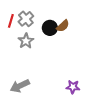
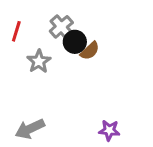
gray cross: (26, 19) -> (61, 27), moved
brown semicircle: (63, 26) -> (90, 51), moved

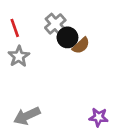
red line: (16, 31) -> (15, 28), turned -36
gray star: (39, 61) -> (19, 56), moved

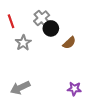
brown semicircle: (81, 46) -> (69, 43), moved
gray star: (19, 56) -> (23, 43), moved

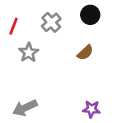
red line: (11, 21) -> (14, 26), turned 40
black circle: (51, 28) -> (90, 15), moved

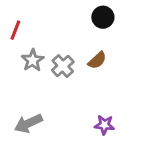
gray cross: (51, 22) -> (63, 66), moved

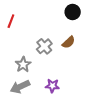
gray star: (33, 60) -> (23, 65), moved
purple star: (104, 125) -> (52, 86), moved

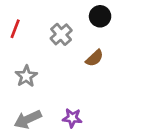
gray cross: (44, 46) -> (61, 34), moved
gray star: (23, 65) -> (26, 76), moved

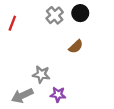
gray cross: (61, 34) -> (55, 15), moved
gray star: (26, 76) -> (41, 74), moved, turned -30

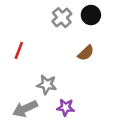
red line: (12, 23) -> (19, 50), moved

